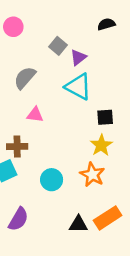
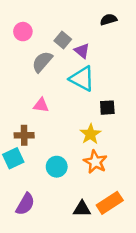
pink circle: (13, 27) -> (23, 32), moved
purple triangle: (78, 57) -> (82, 51), turned -42
gray semicircle: (25, 78) -> (42, 62), moved
yellow star: (101, 145) -> (90, 134), moved

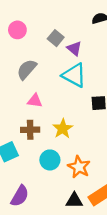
gray semicircle: (42, 62) -> (27, 69), moved
yellow star: (90, 134) -> (63, 129), moved
brown cross: (24, 135) -> (30, 130), moved
orange star: (95, 162) -> (79, 167), moved

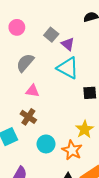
yellow star: (63, 129) -> (85, 129), moved
brown cross: (30, 130) -> (28, 117), turned 35

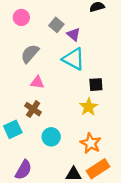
yellow star: (85, 129) -> (88, 107), moved
orange star: (72, 150) -> (91, 143), moved

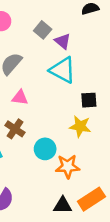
yellow star: (88, 107) -> (80, 126), turned -30
cyan circle: (51, 137) -> (45, 149), moved
orange star: (91, 143) -> (68, 166), moved, turned -30

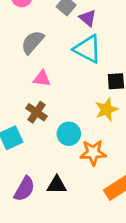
yellow star: (80, 126) -> (107, 110), turned -30
black triangle: (63, 205) -> (57, 185), moved

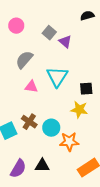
cyan triangle: (88, 49) -> (57, 77), moved, turned 35
yellow star: (107, 110) -> (79, 110), turned 30
brown cross: (37, 112) -> (29, 122), moved

